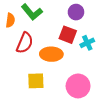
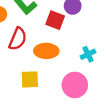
red square: (68, 35) -> (55, 20), moved
cyan cross: (87, 43) -> (88, 54), moved

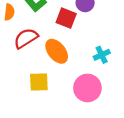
red semicircle: (18, 39) -> (26, 38), turned -145
orange ellipse: (46, 51) -> (57, 51), turned 50

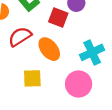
cyan cross: (102, 55) -> (92, 52), size x1.5

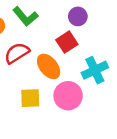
red square: (58, 17) -> (67, 42), moved, turned 36
pink circle: (79, 84) -> (68, 96), moved

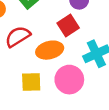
orange ellipse: (49, 66) -> (50, 50), turned -65

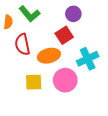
red semicircle: (18, 37) -> (22, 44), turned -70

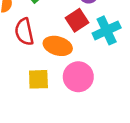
orange ellipse: (49, 56) -> (58, 46), turned 30
cyan cross: (88, 59) -> (107, 30), moved

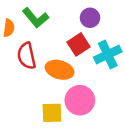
yellow square: (38, 79) -> (52, 113), moved

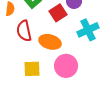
red square: (79, 44) -> (58, 13), moved
yellow square: (52, 113) -> (32, 69), moved

